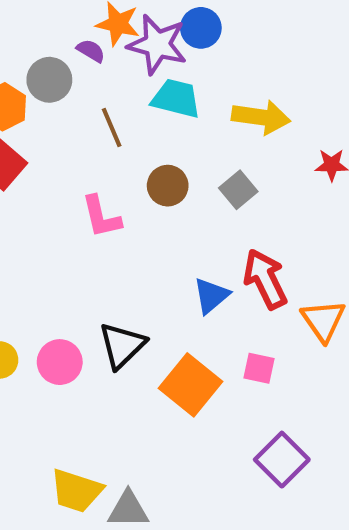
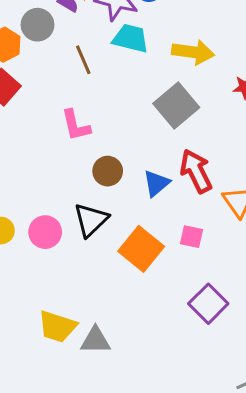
brown circle: (168, 186) -> (108, 171), moved
gray square: (238, 190) -> (176, 106), size x1.6

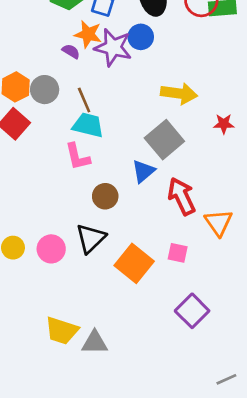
gray circle: (38, 25) -> (45, 90), moved
cyan trapezoid: (131, 38) -> (88, 125), moved
blue triangle: (156, 183) -> (143, 171), moved

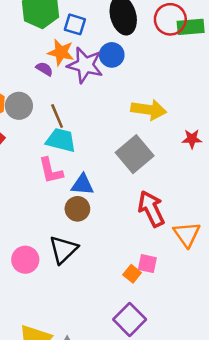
blue triangle: (143, 171) -> (83, 185), moved, turned 45
orange square: (134, 263) -> (132, 274), moved, size x0.5
purple square: (192, 311) -> (130, 319), moved

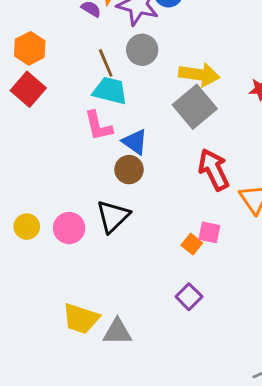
gray circle: (19, 106) -> (142, 50), moved
yellow arrow: (149, 110) -> (199, 75), moved
blue triangle: (83, 185) -> (135, 142), turned 30
purple square: (130, 319) -> (189, 297), size x0.7

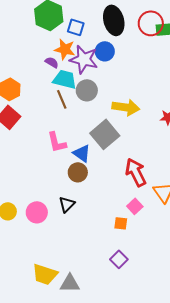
cyan trapezoid: (110, 91) -> (65, 79), moved
gray square: (195, 107) -> (105, 134), moved
black triangle: (113, 216) -> (67, 204), size x0.7
pink square: (209, 232) -> (135, 206), moved, turned 35
orange square: (192, 244) -> (121, 223), turned -32

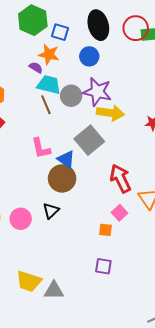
purple star: (84, 59) -> (97, 92), moved
brown circle: (78, 172) -> (62, 178), size x1.4
purple square: (119, 259) -> (103, 266), turned -36

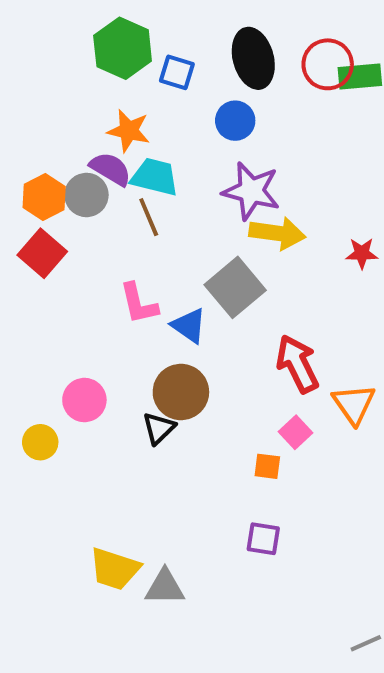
orange star: (49, 54) -> (129, 131), moved
purple semicircle: (36, 67) -> (111, 169), moved, size x1.5
gray circle: (71, 96) -> (86, 195), moved
brown circle: (62, 178) -> (181, 392), moved
pink circle: (21, 219) -> (84, 400), moved

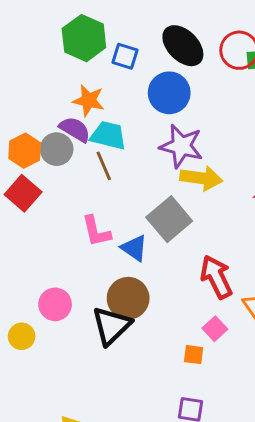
black ellipse: (253, 58) -> (183, 46), turned -30
blue circle: (235, 121) -> (169, 93), size x1.4
black triangle: (159, 428) -> (111, 326), size x1.6

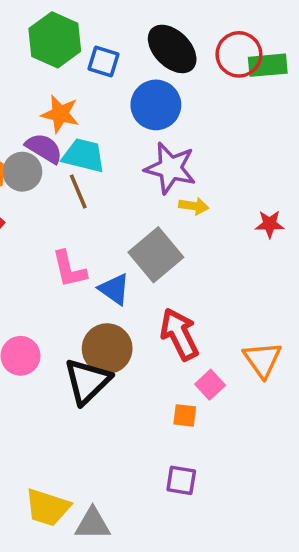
yellow arrow: (201, 178) -> (194, 206), size x0.6
red arrow: (216, 277) -> (179, 334), moved

